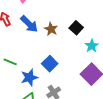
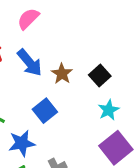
cyan star: (92, 46) -> (109, 110), moved
blue square: (50, 64) -> (45, 111), moved

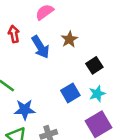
brown star: (62, 74) -> (69, 39), moved
blue square: (45, 111) -> (70, 93), moved

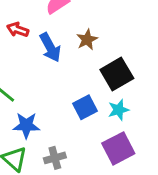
red arrow: (14, 34) -> (18, 30), turned -63
black square: (94, 65) -> (117, 74), size x1.5

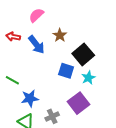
blue square: (85, 107) -> (66, 71), moved, turned -35
purple square: (118, 148) -> (78, 103), moved

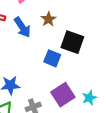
black square: (83, 54) -> (72, 42), turned -35
cyan star: (88, 78) -> (89, 98), moved

